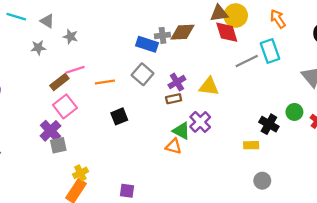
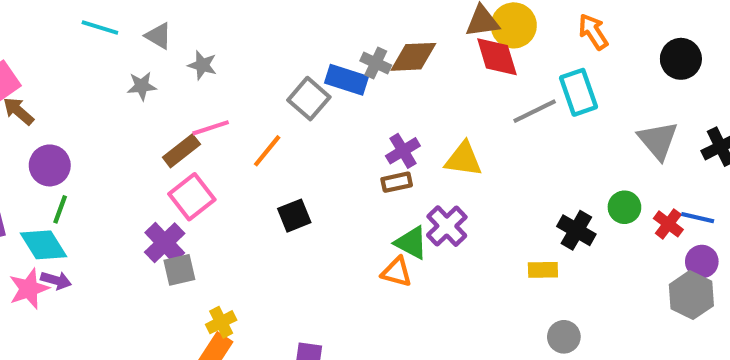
gray cross: (162, 35) -> (376, 63), turned 32
gray square: (143, 74) -> (309, 99), moved
orange line: (105, 82) -> (267, 151), turned -42

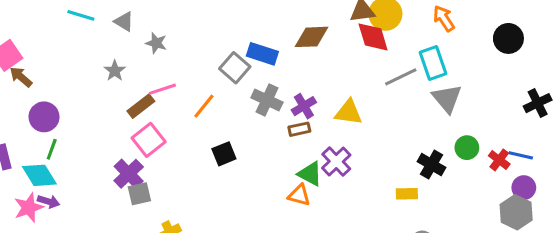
gray cross: (376, 63) -> (267, 100), moved, size x1.4
gray star: (142, 86) -> (115, 71), moved, turned -30
gray triangle: (658, 140) -> (447, 98), moved

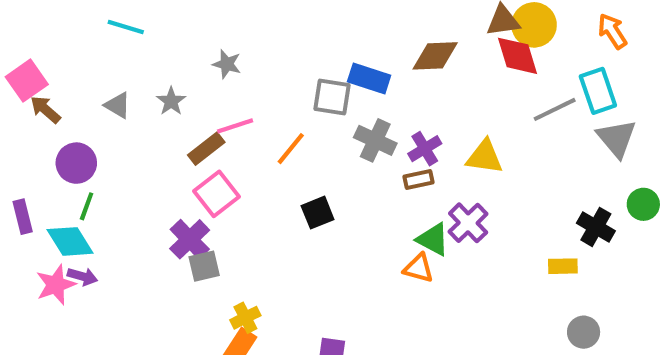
gray triangle: (124, 22) -> (118, 105), moved
gray square: (235, 68) -> (332, 97), turned -32

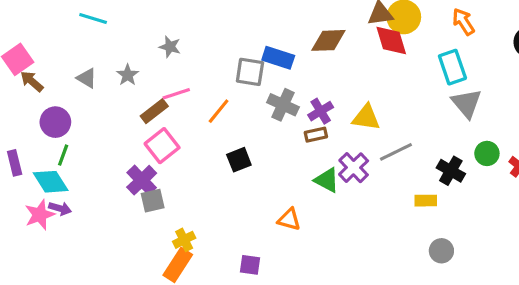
gray line: (555, 109) -> (396, 152), moved
orange triangle: (419, 268) -> (289, 219), moved

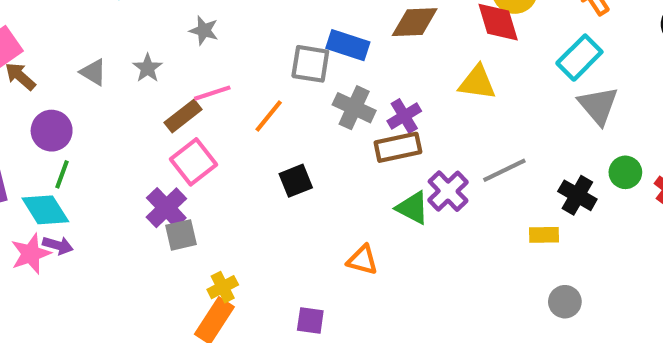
cyan rectangle: (452, 67) -> (579, 58), turned 64
yellow triangle: (366, 117) -> (477, 83), moved
brown rectangle: (316, 135) -> (398, 147), size x1.5

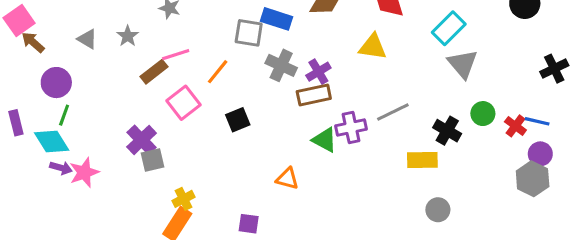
pink square: (193, 162) -> (183, 103), moved
purple cross: (448, 191) -> (351, 128), turned 32
yellow rectangle: (544, 235) -> (422, 160), size x1.4
pink star: (31, 254) -> (84, 172), moved

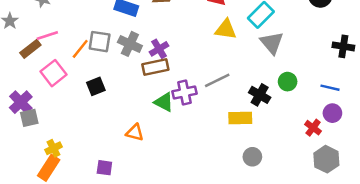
gray square: (249, 33) -> (100, 42), moved
yellow triangle: (373, 47) -> (226, 29), moved
black cross: (554, 69) -> (343, 46), turned 35
red cross: (515, 126) -> (313, 128), moved
gray hexagon: (533, 179) -> (326, 159), moved

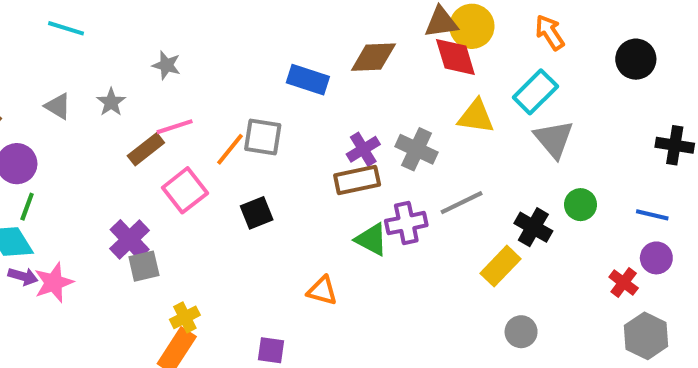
gray cross: (130, 44) -> (417, 149), moved
yellow rectangle: (240, 118) -> (501, 266), turned -45

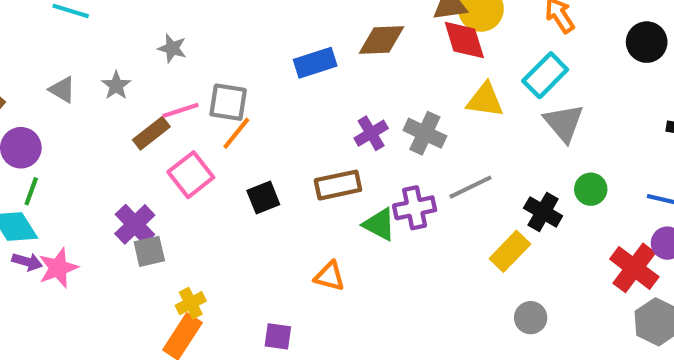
blue rectangle: (308, 80) -> (315, 63), turned -36
gray square: (263, 137) -> (228, 102), moved
brown rectangle: (357, 180) -> (338, 185), moved
red cross: (624, 283) -> (634, 268), size x1.6

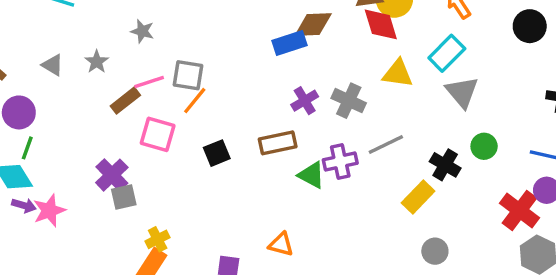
blue rectangle: (315, 63) -> (289, 43), moved
pink square: (191, 175) -> (158, 134), turned -36
orange triangle: (330, 276) -> (281, 244), moved

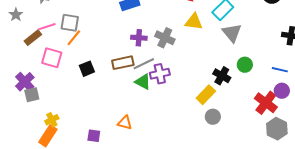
purple cross: (305, 101) -> (139, 38), turned 35
gray line: (386, 145) -> (144, 64), moved
gray circle: (435, 251) -> (213, 117), moved

